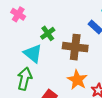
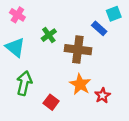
cyan triangle: (33, 53) -> (15, 47), moved

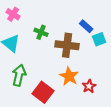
cyan square: (114, 14) -> (99, 39), moved
green cross: (49, 35) -> (41, 32), turned -32
red square: (51, 102) -> (43, 92), size x1.5

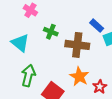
pink cross: (13, 14) -> (30, 10), moved

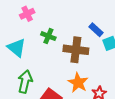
pink cross: (30, 10) -> (27, 14), turned 32

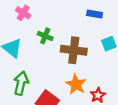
pink cross: (27, 14) -> (23, 13), turned -32
blue rectangle: (96, 30) -> (95, 14), moved, turned -32

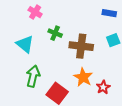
blue rectangle: (95, 14) -> (109, 13), moved

